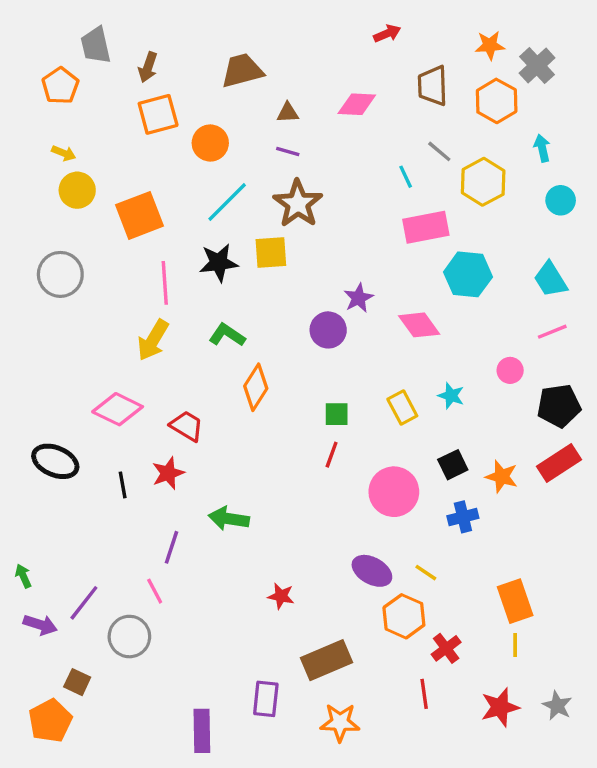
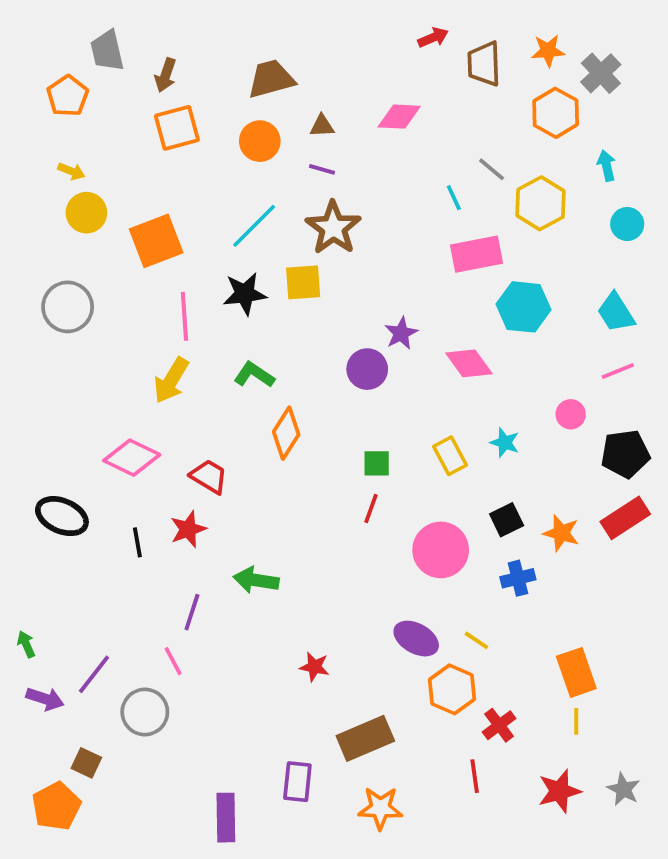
brown trapezoid: (433, 86) -> (484, 64), moved
orange circle: (210, 143) -> (260, 141), moved

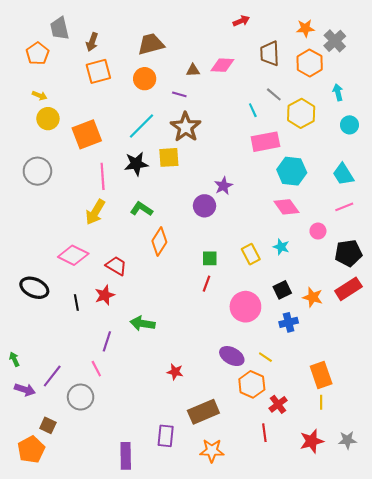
brown trapezoid: (484, 64) -> (270, 53), moved
brown triangle: (322, 126) -> (193, 70), moved
pink diamond: (469, 363) -> (286, 207), moved
gray star: (623, 789) -> (347, 440), turned -30

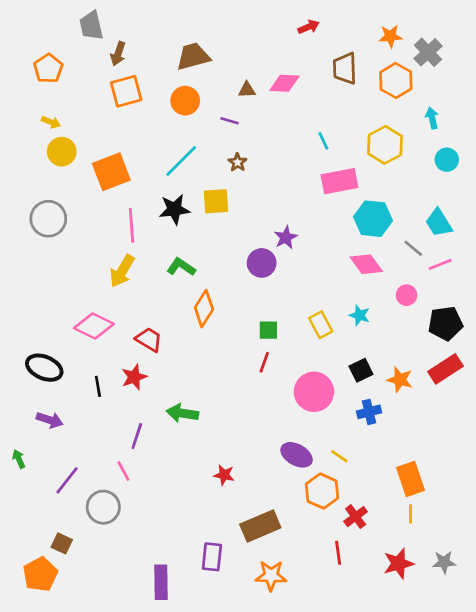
gray trapezoid: (60, 28) -> (91, 25), moved
gray line: (274, 94) -> (413, 248), moved
brown star: (186, 127) -> (237, 162), size x0.5
purple arrow: (25, 390) -> (50, 420), moved

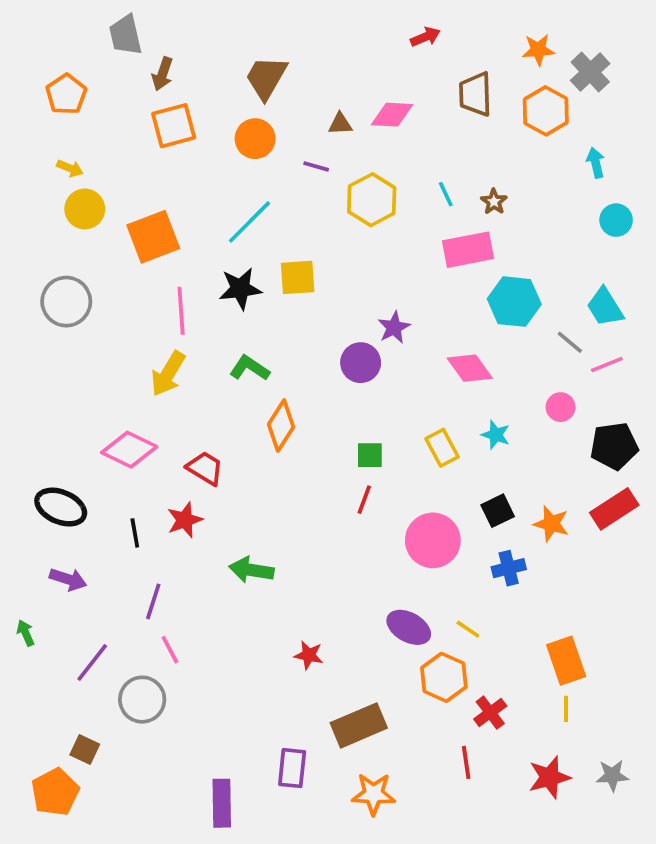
brown trapezoid: (193, 56) -> (266, 78), turned -45
yellow hexagon: (385, 145) -> (372, 200), moved
brown star: (237, 162) -> (494, 202), moved
pink diamond: (366, 264) -> (470, 368), moved
purple line: (137, 436) -> (153, 601), moved

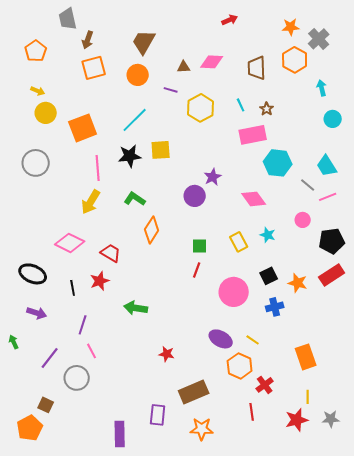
brown trapezoid: (475, 94) -> (257, 68), moved
yellow line: (566, 709) -> (308, 397), moved

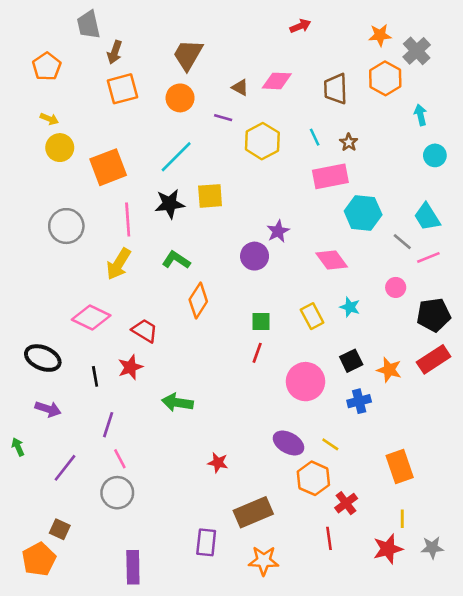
brown triangle: (184, 67) -> (240, 87), turned 32
gray circle: (36, 163) -> (66, 226), moved
gray circle: (77, 378) -> (117, 493), moved
purple rectangle: (120, 434) -> (133, 567), moved

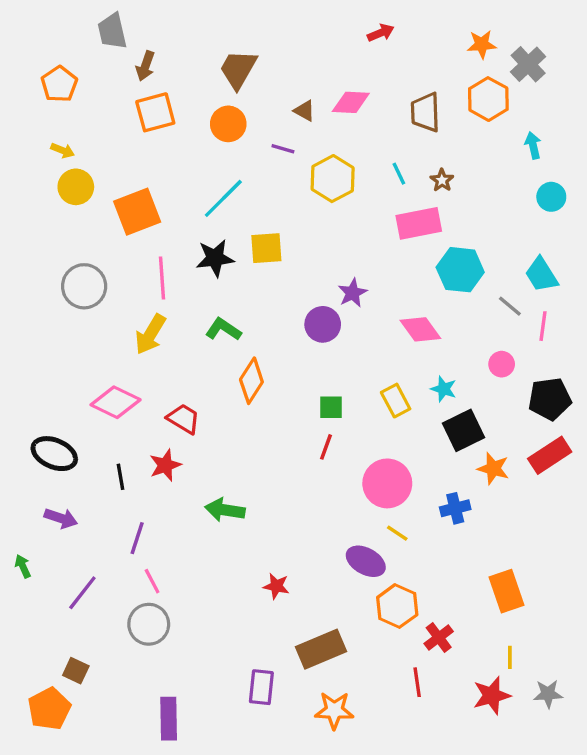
pink line: (428, 257) -> (543, 326), turned -60
black square: (351, 361) -> (464, 430), moved, size x1.4
yellow line: (330, 444) -> (397, 533), moved

